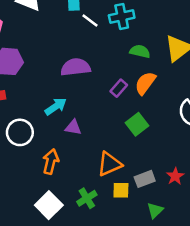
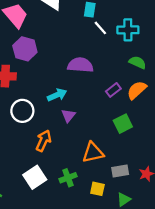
purple triangle: (73, 127) -> (68, 116), turned 48
yellow square: (121, 190) -> (97, 189), moved

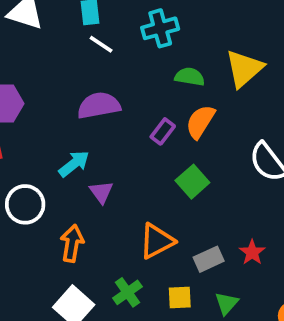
white line: (100, 28) -> (101, 44), moved

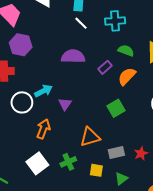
purple rectangle: (163, 131) -> (105, 67), moved
cyan arrow: (74, 164) -> (43, 91), moved

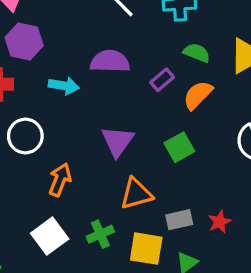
cyan arrow: (43, 91) -> (64, 86), moved, turned 36
purple triangle: (65, 104) -> (118, 141), moved, size x1.5
yellow square: (96, 170) -> (146, 249), size x1.5

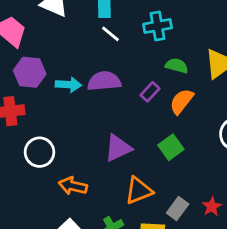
cyan arrow: (64, 86) -> (68, 85), moved
purple triangle: (118, 141) -> (118, 148), turned 36
orange arrow: (60, 180) -> (73, 186), turned -92
gray rectangle: (179, 220) -> (178, 209), turned -35

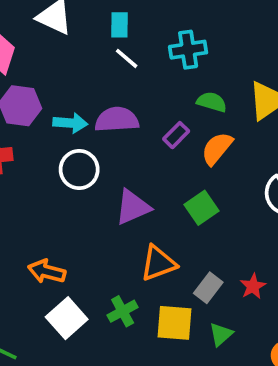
white circle: (40, 152) -> (79, 170), moved
orange arrow: (73, 186) -> (47, 271), moved

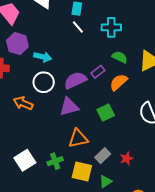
purple semicircle: (117, 120) -> (75, 80), moved, turned -30
orange arrow: (47, 271) -> (23, 103), moved

